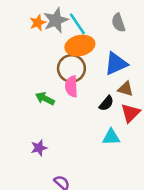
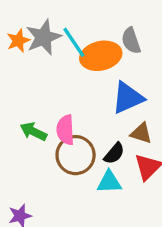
orange ellipse: (80, 46) -> (101, 56), moved
brown circle: (71, 68) -> (76, 155), moved
green arrow: (45, 99) -> (33, 132), moved
cyan triangle: (111, 137) -> (109, 182), moved

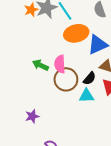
orange ellipse: (101, 56) -> (76, 33), moved

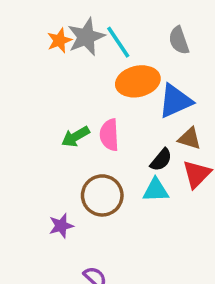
green arrow: (40, 65) -> (75, 137), turned -56
brown circle: (66, 79) -> (102, 195), moved

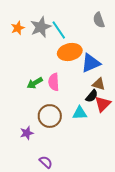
orange star: (59, 40) -> (18, 28), moved
gray semicircle: (179, 40) -> (99, 20), moved
black semicircle: (161, 160) -> (92, 96), moved

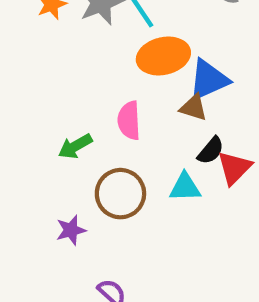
green arrow: (35, 83) -> (75, 146), moved
brown triangle: (99, 84) -> (194, 108), moved

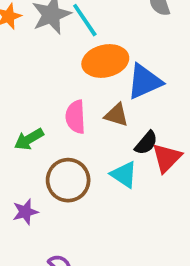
brown triangle: (194, 108) -> (116, 115), moved
cyan triangle: (185, 187) -> (124, 175), turned 36

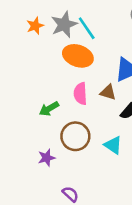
orange ellipse: (105, 61) -> (78, 56), moved, turned 32
cyan triangle: (124, 175) -> (113, 145), moved

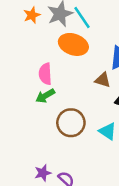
pink semicircle: (80, 94) -> (45, 74), moved
purple star: (46, 158) -> (43, 173), moved

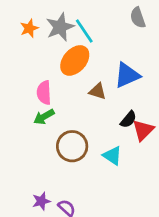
orange ellipse: (73, 44) -> (75, 60), turned -68
brown triangle: (103, 80) -> (98, 91), moved

